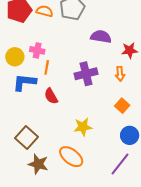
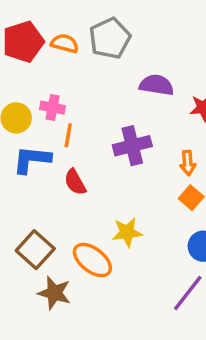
orange arrow: (120, 74) -> (188, 163), moved
orange ellipse: (71, 157) -> (92, 260), moved

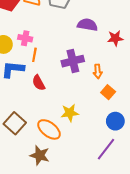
orange arrow: (188, 163) -> (98, 71), moved
brown star: (54, 293) -> (40, 155), moved

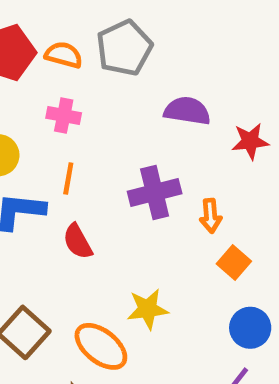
pink cross: (25, 38) -> (64, 116), moved

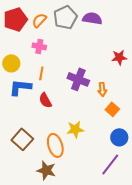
orange semicircle: (64, 55) -> (39, 20), turned -63
purple semicircle: (187, 111) -> (92, 18), moved
purple cross: (155, 192) -> (78, 79), turned 35
orange ellipse: (101, 346) -> (55, 145), turned 35

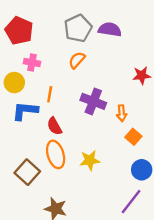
red pentagon: (15, 19) -> (19, 31), turned -30
orange semicircle: (39, 20) -> (77, 60), moved
pink cross: (39, 46) -> (32, 62), moved
orange ellipse: (55, 145) -> (56, 154), moved

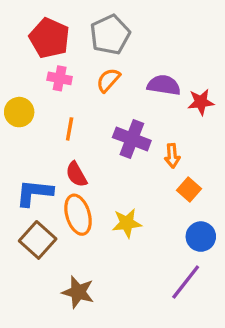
purple semicircle: (110, 29) -> (164, 85), moved
red pentagon: (19, 31) -> (49, 38), moved
pink cross: (32, 62) -> (60, 78), moved
blue L-shape: (25, 111) -> (34, 193), moved

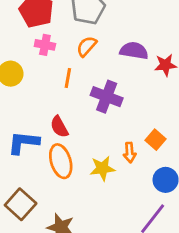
orange line: (70, 129) -> (68, 78), moved
orange arrow: (172, 156) -> (130, 153), moved
brown square: (38, 240) -> (21, 204), moved

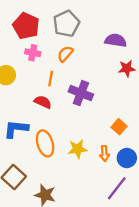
purple semicircle: (134, 51) -> (116, 40), moved
red semicircle: (59, 127) -> (43, 102), moved, turned 144
orange arrow: (130, 153) -> (104, 154), moved

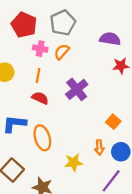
pink cross: (33, 53) -> (40, 49), moved
orange line: (51, 78) -> (38, 75), moved
purple cross: (81, 93) -> (77, 89), turned 30
yellow star: (78, 149) -> (74, 163), moved

